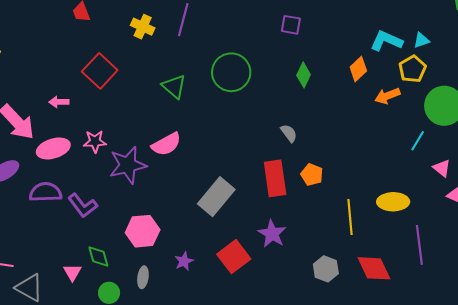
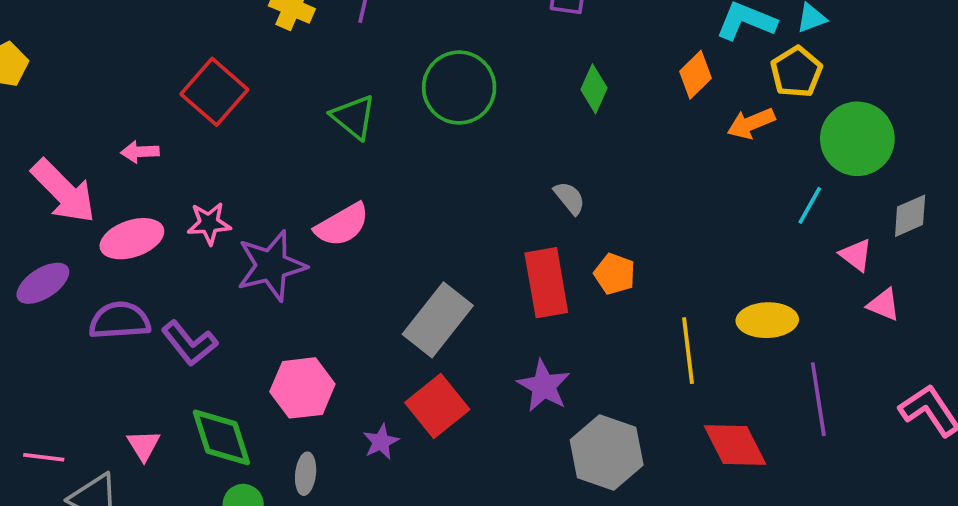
green diamond: (98, 256) -> (221, 437), size x1.5
red square: (234, 257) -> (437, 406), moved
gray hexagon: (326, 269) -> (607, 452), moved, size x1.5
pink triangle: (72, 272) -> (144, 445), moved

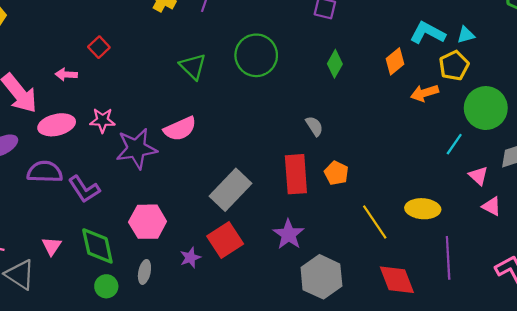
red square: (214, 92) -> (99, 47), moved, size x0.6
yellow line: (688, 351) -> (375, 222), turned -33

